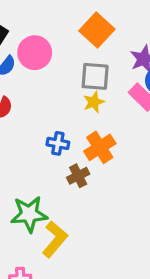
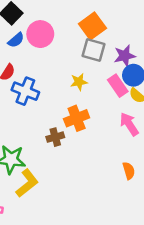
gray square: (95, 76) -> (93, 50), moved
blue cross: (58, 143) -> (25, 91), moved, size x1.5

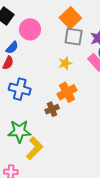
blue semicircle: (16, 40) -> (12, 48), moved
blue cross: (25, 91) -> (20, 89), moved

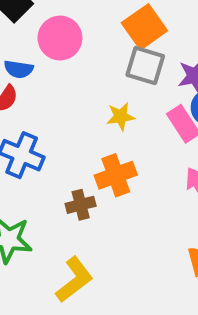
blue semicircle: (12, 48) -> (19, 69), turned 48
yellow L-shape: (34, 148) -> (74, 280), moved

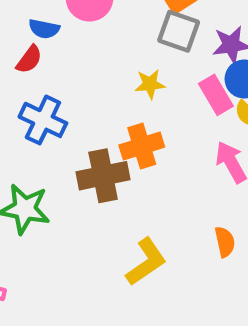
brown cross: (81, 205) -> (103, 176), size x1.6
yellow L-shape: (74, 280) -> (146, 262), moved

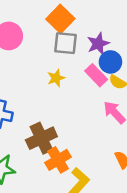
orange cross: (142, 146) -> (58, 160), moved

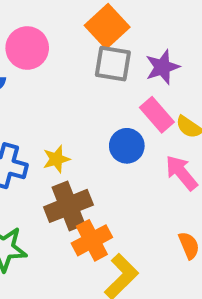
blue circle: (110, 62) -> (127, 146), moved
yellow star: (56, 78) -> (56, 159), moved

